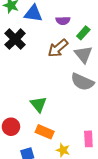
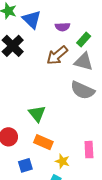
blue triangle: (33, 14) -> (32, 19), turned 36
gray triangle: (83, 54) -> (84, 62), turned -36

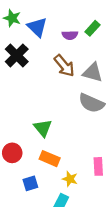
green rectangle: (84, 39) -> (93, 28), moved
brown arrow: (57, 55) -> (64, 66), turned -90

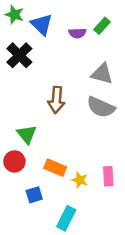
brown arrow: (64, 66) -> (56, 100), moved, turned 45
green triangle: (43, 128) -> (27, 134), moved
yellow star: (70, 179) -> (80, 180), moved

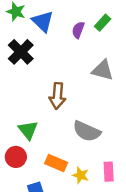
purple semicircle: (77, 33) -> (78, 30), turned 112
gray semicircle: (101, 107) -> (87, 131), moved

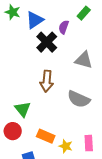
blue triangle: (43, 21) -> (35, 20), turned 42
green rectangle: (103, 23) -> (84, 13), moved
black cross: (21, 52) -> (47, 42), moved
gray semicircle: (87, 131) -> (79, 99), moved

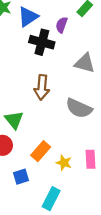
black cross: (47, 42) -> (42, 42), turned -30
orange rectangle: (46, 136) -> (41, 151), turned -72

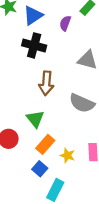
black cross: (42, 42) -> (34, 45), moved
green triangle: (14, 120) -> (35, 119), moved
blue square: (21, 177) -> (40, 169), moved, turned -32

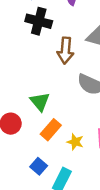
brown arrow: (46, 83) -> (65, 50), moved
blue square: (40, 169) -> (39, 166), moved

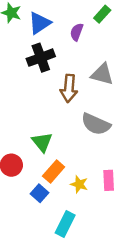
black cross: (39, 21) -> (41, 58), turned -35
blue square: (39, 166) -> (40, 193), moved

